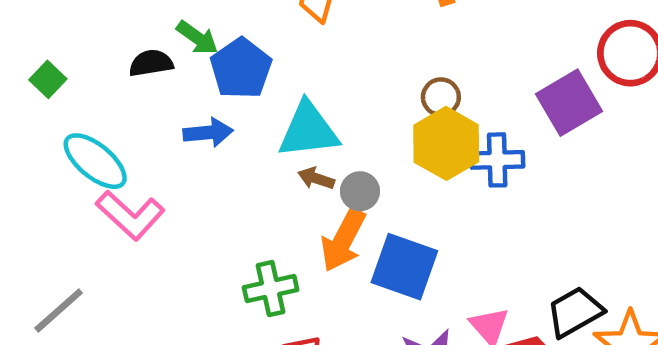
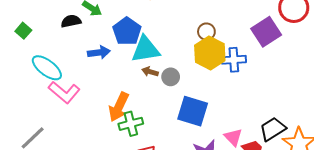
blue pentagon: (241, 68) -> (127, 31), moved
orange arrow: (343, 240) -> (119, 107), moved

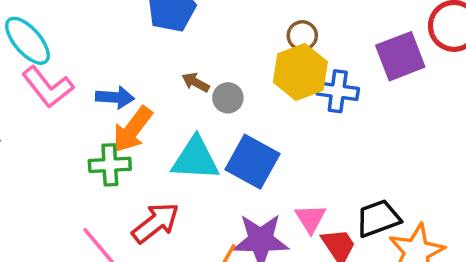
cyan triangle: (145, 49) -> (195, 159), moved
blue arrow: (99, 52) -> (115, 97), moved
green cross: (131, 124) -> (110, 165), moved

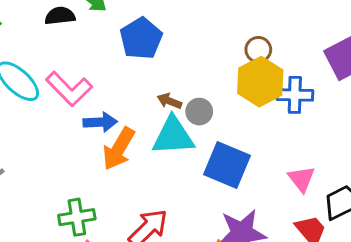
pink L-shape: (48, 87) -> (69, 89), moved
cyan triangle: (195, 159) -> (173, 136), moved
green cross: (110, 165) -> (77, 217), moved
pink triangle: (310, 218) -> (301, 179), moved

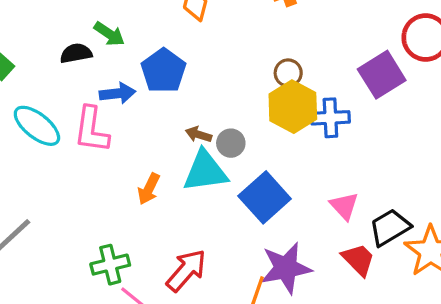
pink L-shape: (69, 89) -> (91, 130), turned 57
blue arrow: (100, 122) -> (118, 93), moved
orange arrow: (119, 149) -> (149, 189), size x0.7
blue square: (227, 165) -> (265, 197), turned 30

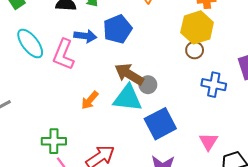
yellow hexagon: (293, 107) -> (197, 27), moved
brown arrow: (199, 134) -> (129, 74), size x1.8

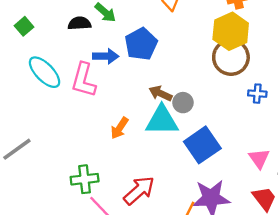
brown circle: (195, 50) -> (231, 57), size x1.8
brown arrow: (129, 74) -> (160, 93), size x0.7
blue cross: (214, 85) -> (257, 94), size x0.7

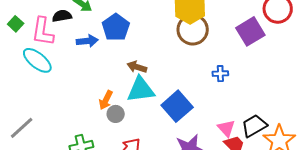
pink L-shape: (84, 80) -> (43, 31), moved
blue cross: (257, 94) -> (220, 74), moved
gray circle: (183, 103) -> (116, 114), moved
pink triangle: (259, 158) -> (226, 128), moved

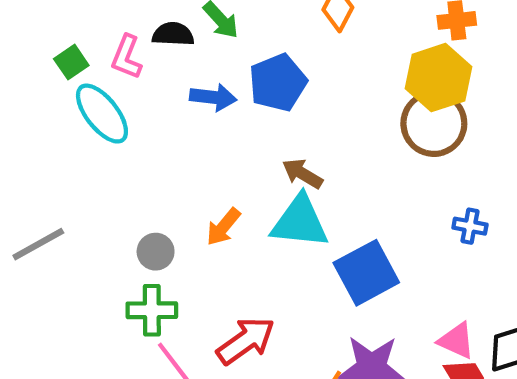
green square: (16, 24) -> (71, 62), moved
pink L-shape: (43, 31) -> (127, 57), size x0.7
gray circle: (116, 114) -> (156, 252), moved
pink triangle: (226, 128) -> (456, 341), turned -36

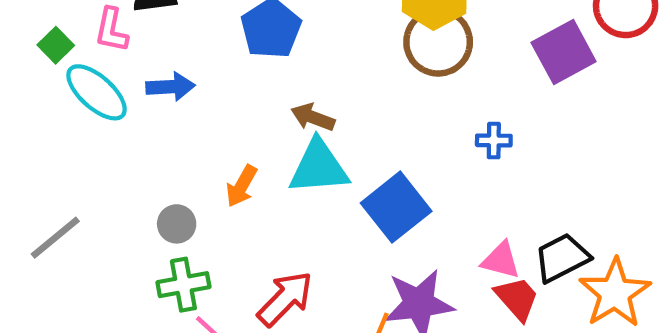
blue arrow: (213, 97) -> (170, 87), moved

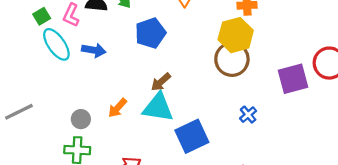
brown arrow: (313, 117) -> (161, 82), turned -75
blue cross: (494, 140) -> (248, 115), turned 36

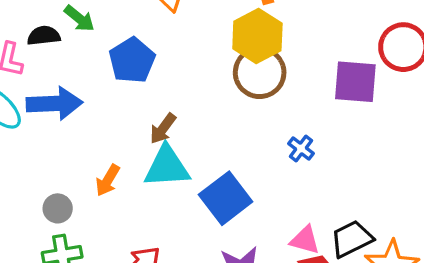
blue arrow: (94, 50) -> (55, 103), size x1.5
purple square: (293, 79) -> (355, 82), turned 32

